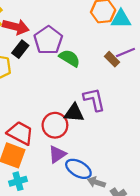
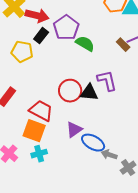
red circle: (55, 125) -> (70, 91), moved

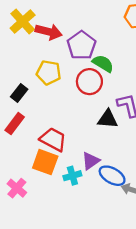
black rectangle: (41, 36) -> (19, 93), moved
yellow pentagon: (22, 52) -> (49, 73), moved
red circle: (70, 91) -> (89, 82), moved
cyan cross: (39, 154) -> (72, 176), moved

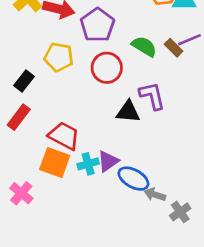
green semicircle: (103, 63) -> (144, 46), moved
cyan cross: (72, 176) -> (88, 164), moved

